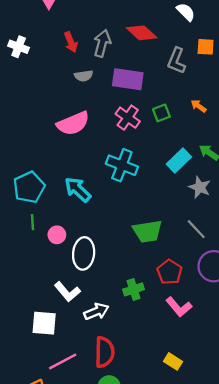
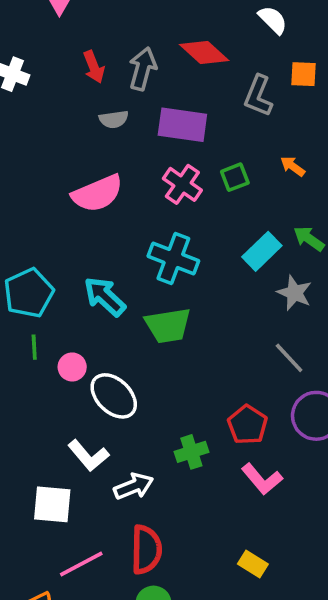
green trapezoid: (147, 231) -> (168, 325), moved
white ellipse: (84, 253) -> (114, 396), turned -52

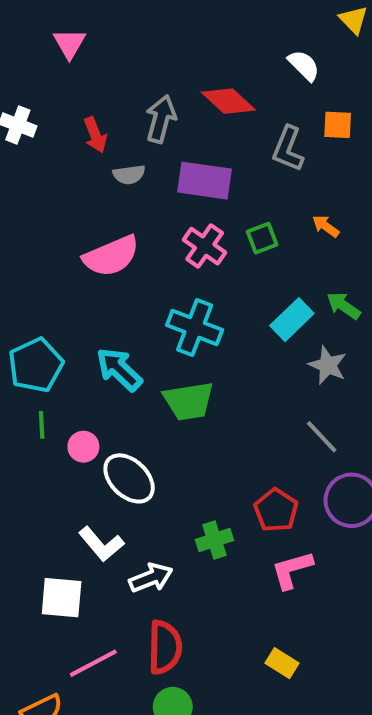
red arrow: (94, 67) -> (95, 135), moved
pink L-shape: (262, 479) -> (292, 570), turned 114

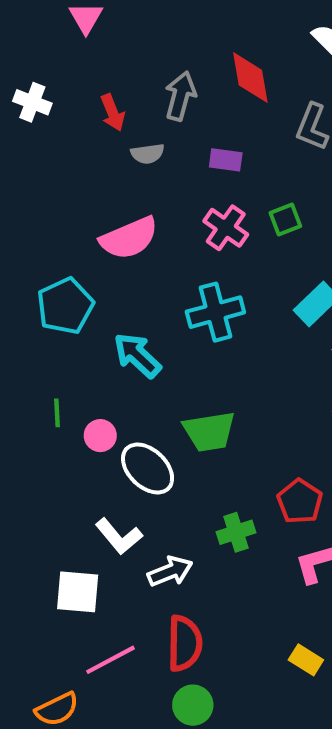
red diamond: (228, 101) -> (250, 78), turned 38
purple rectangle: (205, 181) -> (226, 160), size x0.6
cyan cross: (195, 328) -> (215, 312), turned -36
cyan pentagon: (36, 365) -> (65, 306), moved
green trapezoid: (189, 401) -> (209, 431), moved

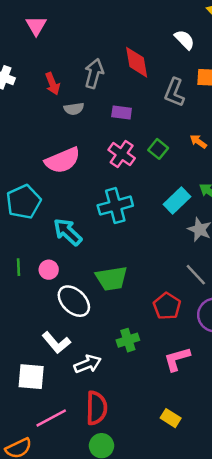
green square: (285, 220) -> (158, 149), turned -30
pink circle: (100, 436) -> (49, 270), moved
red pentagon: (300, 501) -> (167, 306), moved

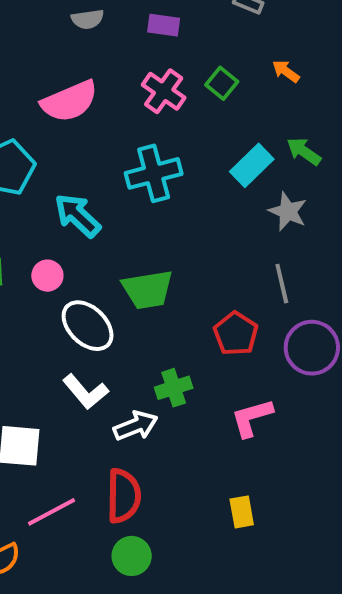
gray line: (196, 275) -> (282, 284), turned 30
white L-shape: (56, 343) -> (86, 392), moved
white arrow: (88, 364) -> (136, 426), moved
yellow rectangle: (171, 418) -> (242, 512), turned 48

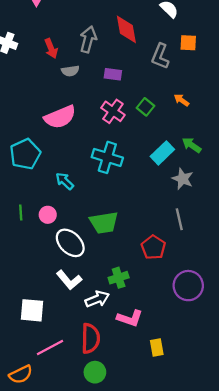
cyan cross: (154, 173) -> (107, 157), turned 32
cyan arrow: (78, 215) -> (65, 181), size x0.7
purple circle: (312, 348) -> (188, 286), moved
pink L-shape: (252, 418) -> (130, 318), moved, turned -145

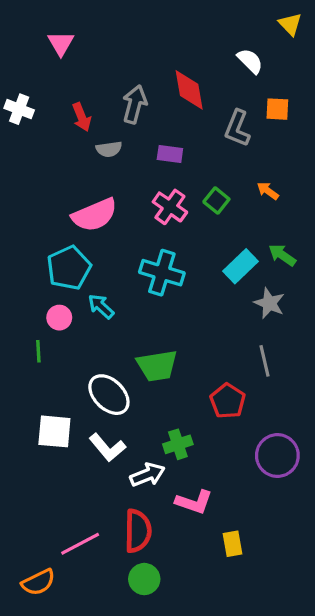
cyan pentagon: (25, 154) -> (69, 268), moved
pink circle: (48, 215) -> (59, 318), moved
white square: (32, 310) -> (54, 431), moved

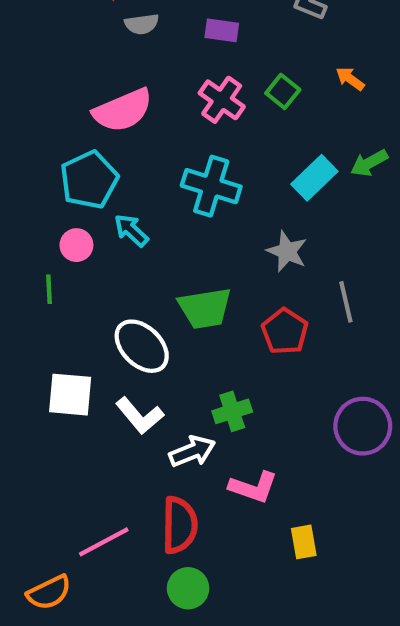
green arrow: (282, 255) -> (369, 163), turned -64
gray star: (269, 303) -> (287, 251), moved
red pentagon: (228, 401) -> (285, 331), moved

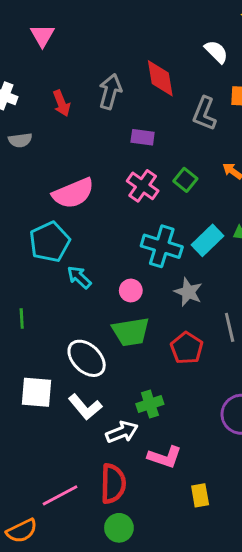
gray semicircle: (142, 24) -> (20, 140), moved
cyan cross: (211, 186) -> (162, 246), moved
pink circle: (76, 245) -> (131, 291), moved

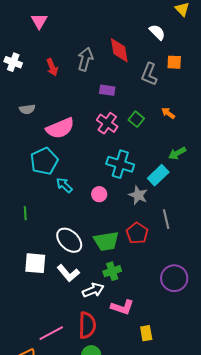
gray semicircle: (20, 140) -> (27, 109), moved
cyan rectangle: (207, 240) -> (158, 175), moved
green trapezoid: (131, 332) -> (106, 241), moved

